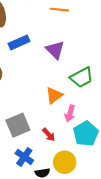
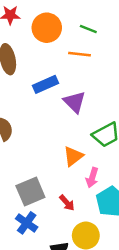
blue rectangle: (19, 42) -> (46, 84), moved
blue cross: (24, 157) -> (27, 223), moved

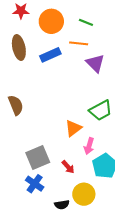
blue rectangle: (46, 84) -> (50, 55), moved
purple triangle: (74, 102) -> (95, 63), moved

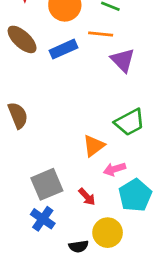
brown ellipse: (19, 48) -> (22, 39), turned -35
pink arrow: (89, 146) -> (114, 169), turned 56

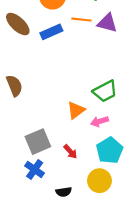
purple triangle: (123, 60) -> (107, 23), moved, turned -30
pink arrow: (114, 169) -> (99, 121), moved
yellow circle: (108, 233) -> (99, 181), moved

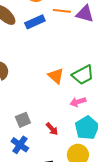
orange triangle: (76, 110) -> (56, 76), moved, turned -42
gray square: (38, 142) -> (23, 120), size x0.7

